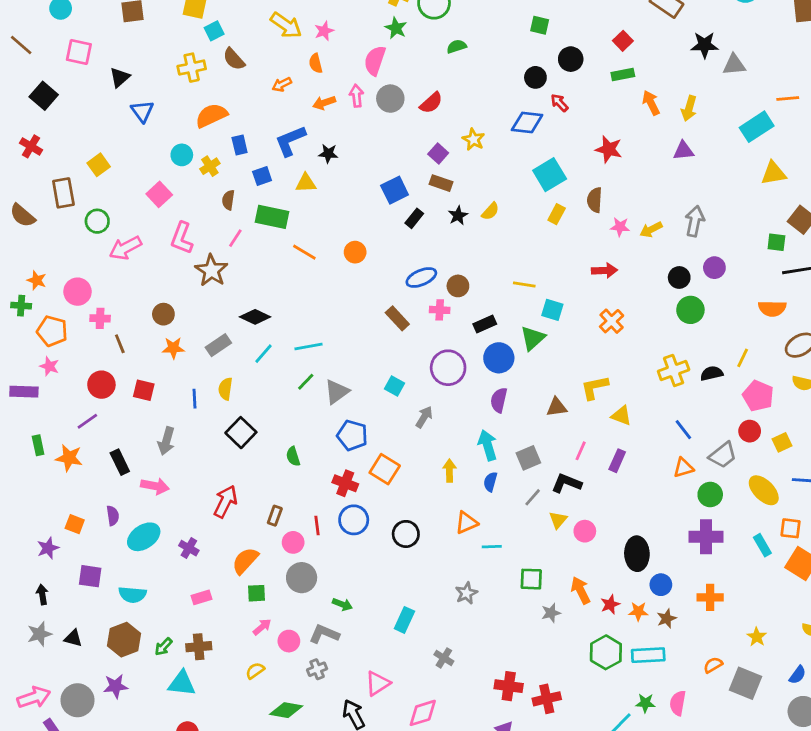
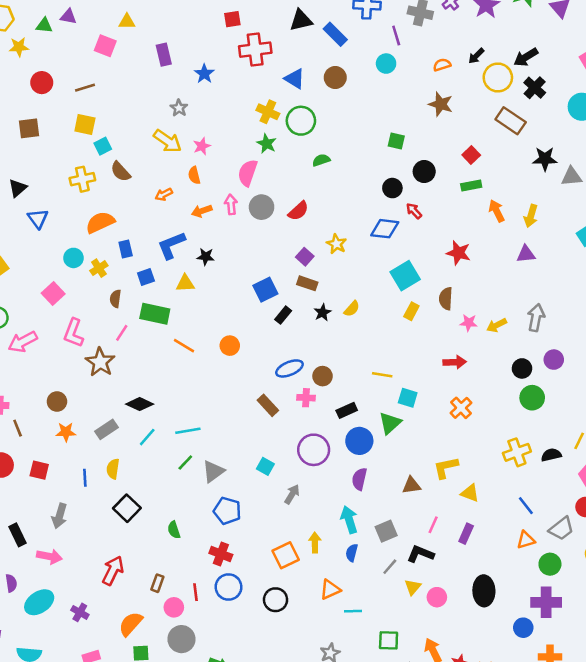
orange square: (385, 469) -> (286, 555), moved, turned 32
black ellipse: (637, 554) -> (484, 591), moved
blue circle: (661, 585) -> (523, 628), moved

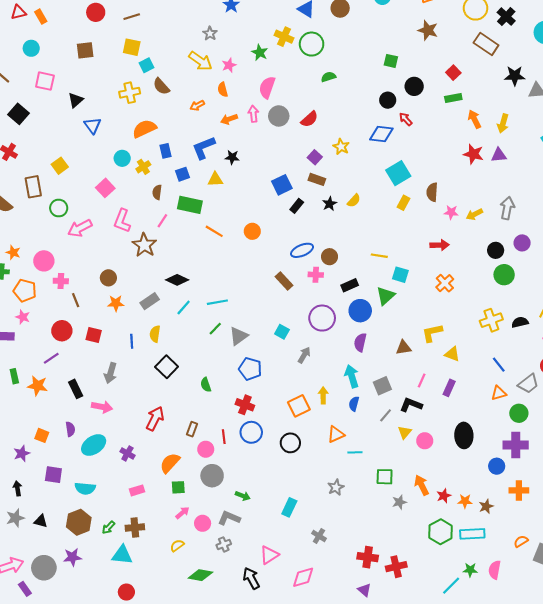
green star: (267, 144) -> (260, 53), moved
red star: (458, 253) -> (473, 154), moved

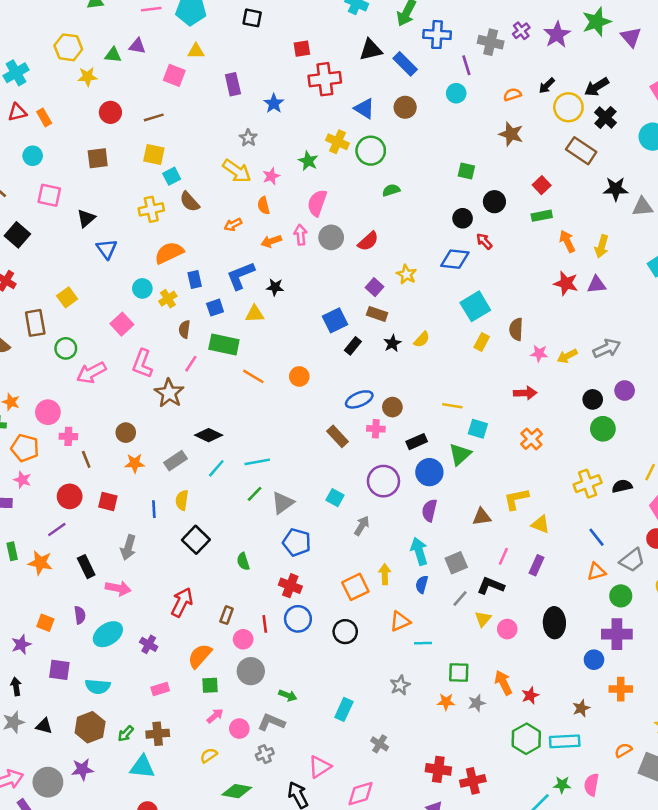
gray arrow: (507, 208) -> (607, 348), turned 55
orange star: (465, 501) -> (446, 702), moved

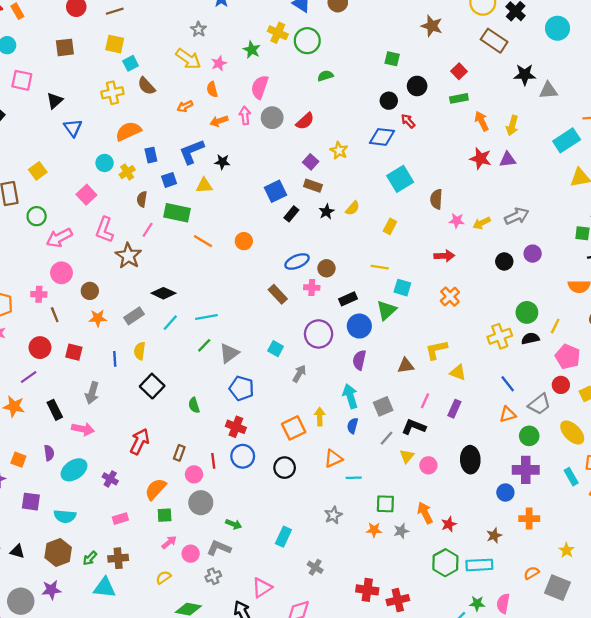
yellow rectangle: (482, 342) -> (390, 226), moved
pink circle: (48, 412) -> (62, 273), moved
green circle: (603, 429) -> (527, 312), moved

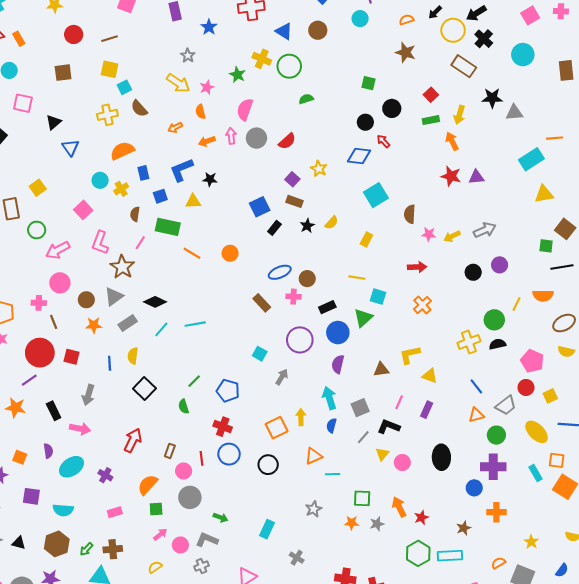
yellow arrow: (512, 126) -> (459, 115), moved
yellow line: (555, 326) -> (516, 304), moved
green line: (204, 345) -> (194, 381), moved
red circle: (40, 348) -> (40, 353), size x1.4
gray triangle: (229, 353) -> (114, 297), moved

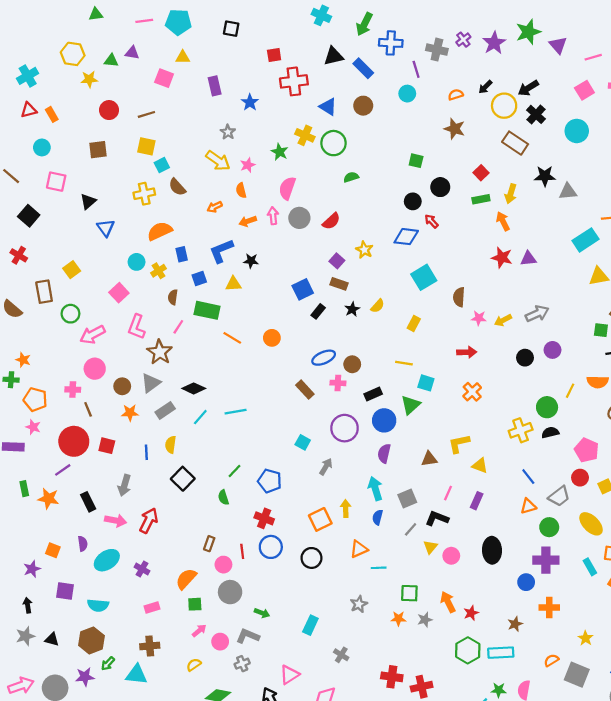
red arrow: (133, 440) -> (149, 521), moved
green arrow: (86, 549) -> (108, 664), moved

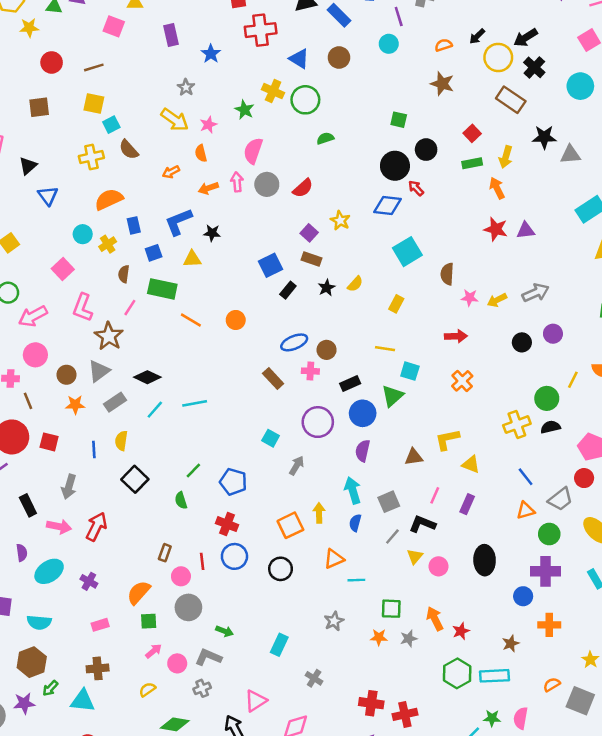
black circle: (413, 201) -> (395, 166), size x1.5

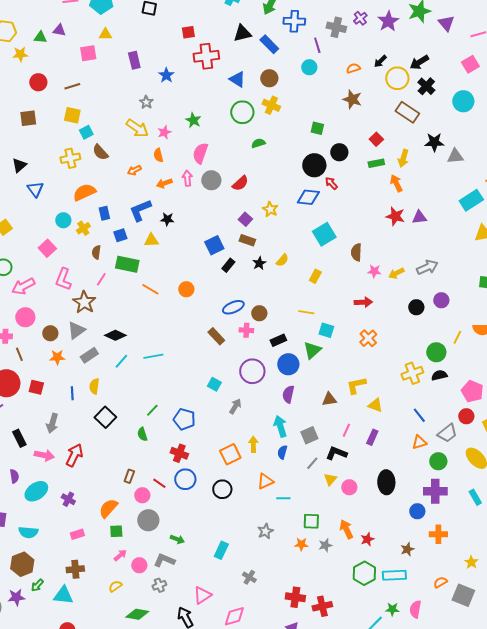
pink square: (114, 26) -> (88, 53), turned -30
yellow cross: (273, 91) -> (271, 105), moved
red line: (202, 561) -> (159, 483), turned -48

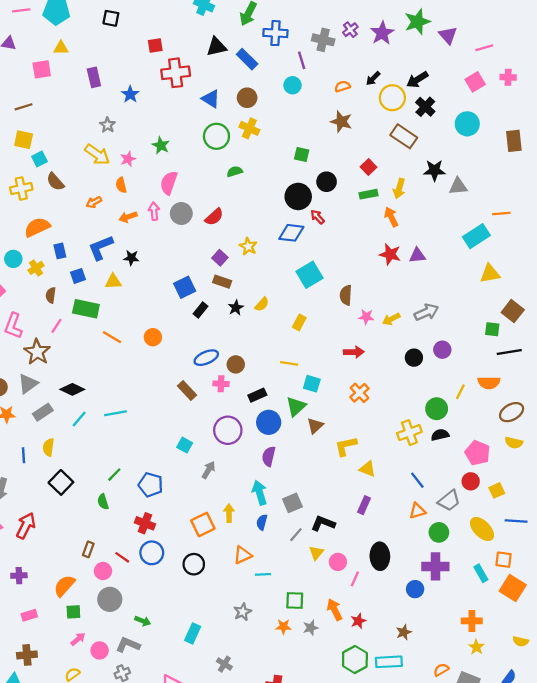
brown triangle: (329, 399) -> (315, 426), moved, turned -35
pink line: (346, 430) -> (355, 579), moved
purple cross: (68, 499) -> (19, 576), turned -32
orange cross: (438, 534) -> (472, 621), moved

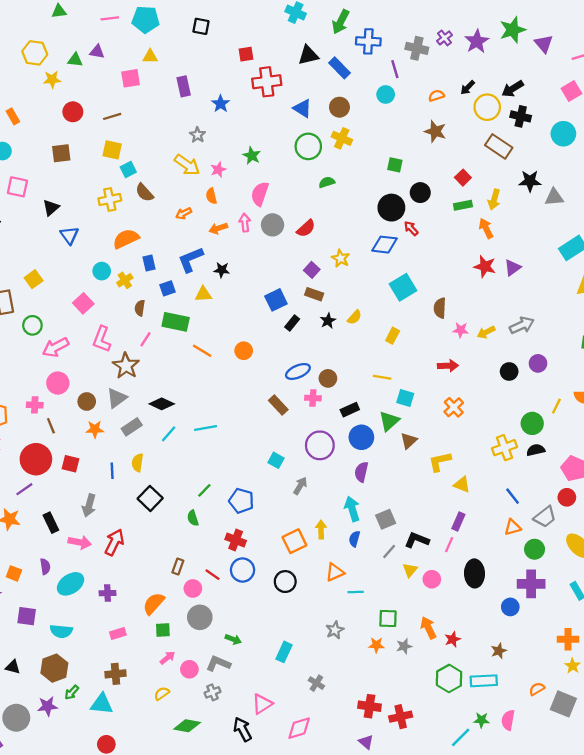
black cross: (425, 107) -> (521, 116), turned -30
purple triangle: (417, 255) -> (513, 268), turned -30
pink line: (355, 579) -> (449, 545), moved

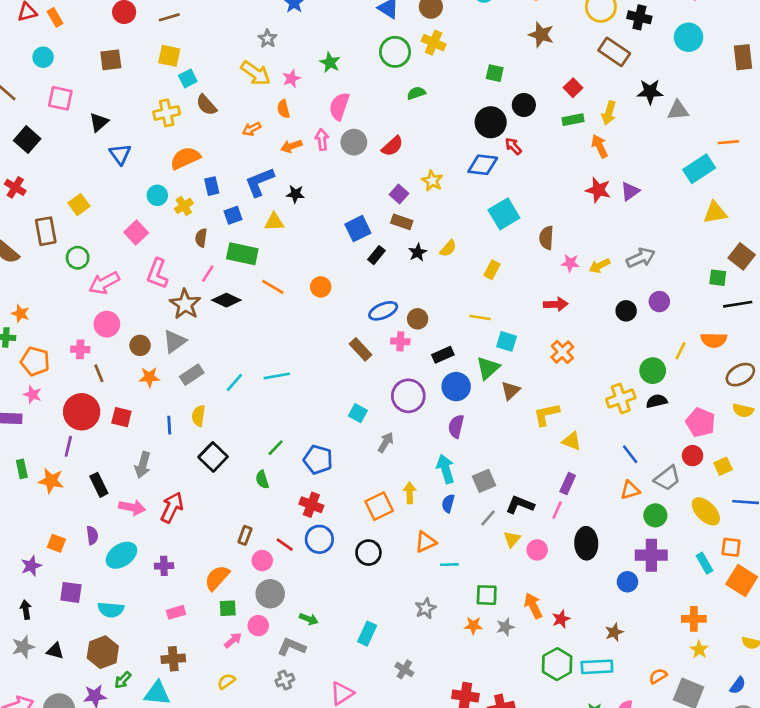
black diamond: (162, 404) -> (226, 300), moved
purple line: (24, 489) -> (68, 446), turned -42
pink circle: (189, 669) -> (258, 626), moved

